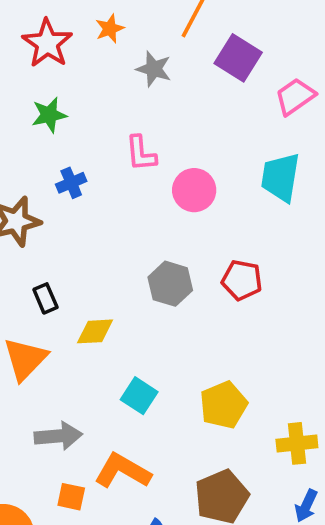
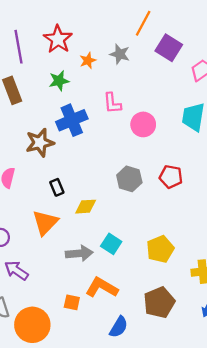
orange star: (110, 29) -> (88, 61), moved
blue cross: (71, 183) -> (72, 120), size x1.8
gray arrow: (58, 436) -> (79, 253), moved

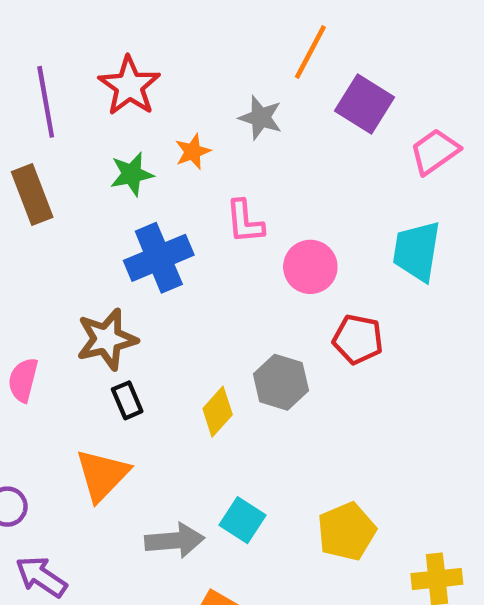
orange star: (88, 61) -> (193, 152), moved
brown star: (40, 143) -> (107, 339), moved
red pentagon: (171, 177) -> (358, 339), moved
yellow diamond: (86, 207) -> (218, 412), moved, turned -45

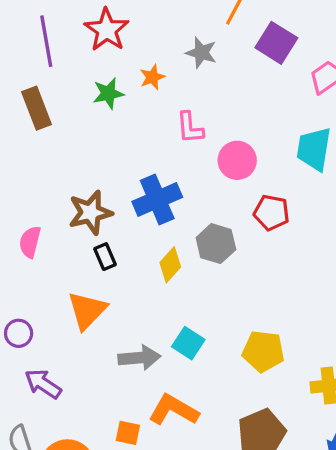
blue cross: (159, 258) -> (157, 199), moved
yellow pentagon: (347, 531) -> (263, 351), turned 30

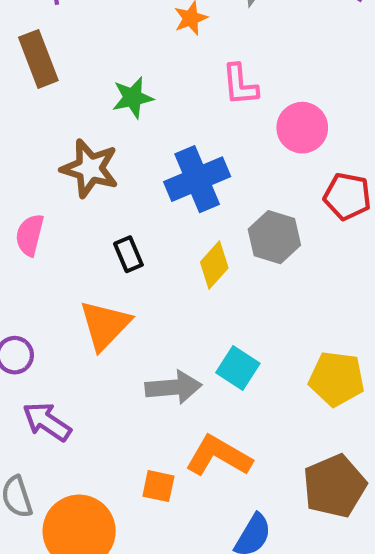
green star: (108, 93) -> (133, 98), moved
brown star: (90, 213) -> (90, 168), moved, turned 30

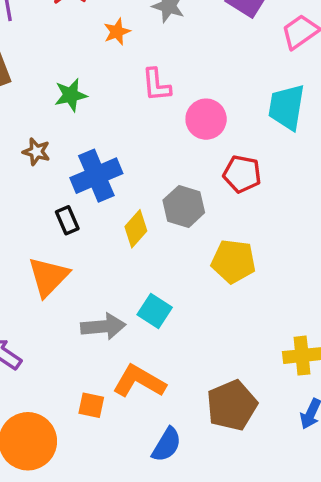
brown star: (90, 168) -> (36, 152), size x0.6
blue cross: (197, 179) -> (96, 176), moved
yellow pentagon: (337, 379) -> (233, 261), moved

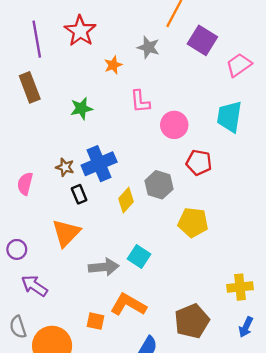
brown star: (36, 152) -> (65, 167), moved

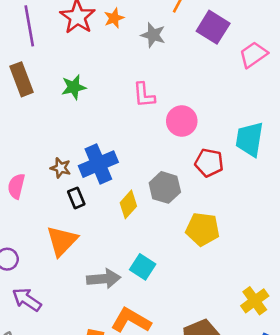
orange star: (113, 65) -> (114, 18), moved
green star: (81, 108) -> (74, 87), moved
cyan trapezoid: (229, 117) -> (250, 139), moved
yellow cross: (240, 287) -> (255, 301), turned -30

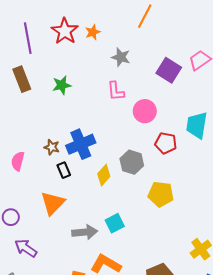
purple square: (213, 27) -> (169, 70), moved
gray star: (153, 35) -> (121, 57), moved
cyan square: (143, 267) -> (115, 223), turned 30

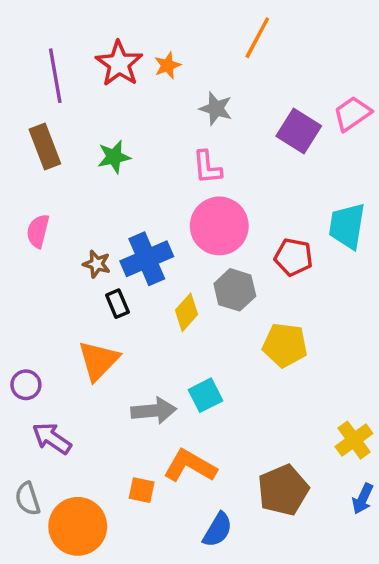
pink circle: (145, 111) -> (219, 226), moved, size x1.4
pink semicircle: (18, 161) -> (38, 231), moved

